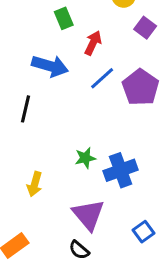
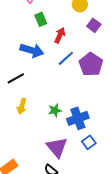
black line: (25, 109) -> (16, 78), turned 48
yellow arrow: (35, 184) -> (22, 106), moved
blue square: (144, 232) -> (89, 142), moved

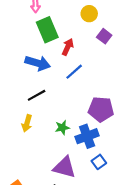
green rectangle: (41, 19) -> (47, 30), size x1.6
purple pentagon: (91, 64) -> (101, 109), moved, turned -30
black line: (16, 78) -> (37, 95), moved
purple triangle: (57, 147) -> (64, 167), turned -35

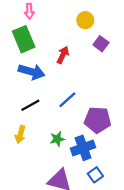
green rectangle: (47, 30) -> (24, 39), moved
blue line: (74, 72) -> (67, 100), moved

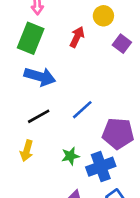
green rectangle: (24, 39) -> (31, 38), turned 45
red arrow: (63, 55) -> (77, 37), moved

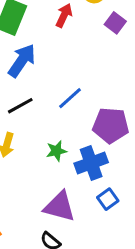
blue arrow: (40, 77) -> (22, 61), turned -72

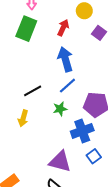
blue arrow: (22, 61) -> (65, 59), moved, turned -50
green star: (56, 151) -> (60, 109), moved

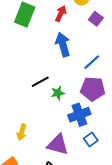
blue line: (67, 86) -> (92, 62), moved
black line: (33, 91) -> (40, 82), moved
yellow arrow: (23, 118) -> (22, 132), moved

